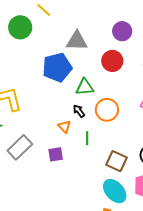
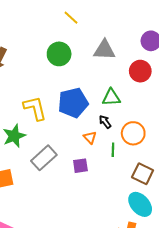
green circle: (20, 27) -> (59, 54), moved
blue pentagon: (57, 67) -> (73, 103), moved
orange circle: (107, 110) -> (133, 133), moved

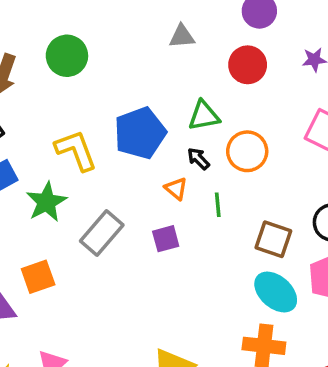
gray triangle: (104, 50) -> (182, 36), size x0.7
green circle: (59, 54) -> (67, 56), moved
orange circle: (133, 133) -> (247, 151), moved

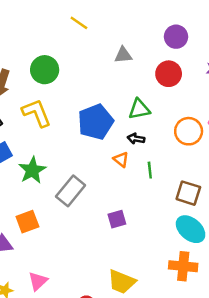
yellow L-shape: (76, 150) -> (37, 113), moved
orange circle: (247, 151) -> (189, 131), moved
black arrow: (198, 159) -> (136, 139), turned -35
purple square: (166, 239) -> (117, 219), moved

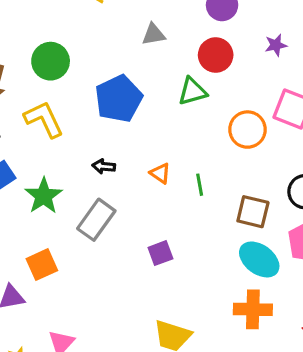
green triangle: (139, 109) -> (192, 91), moved
blue pentagon: (96, 122) -> (119, 99), moved
black arrow: (136, 139) -> (104, 166), moved

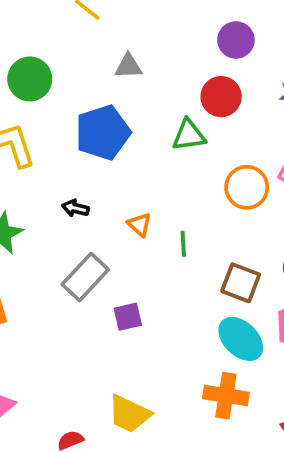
gray triangle: (154, 34) -> (128, 66), moved
gray rectangle: (96, 220) -> (85, 277), moved

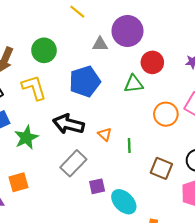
purple circle: (236, 40) -> (127, 31), moved, size x1.5
black arrow: (75, 208) -> (68, 124), size x2.0
cyan ellipse: (241, 339) -> (124, 202), moved

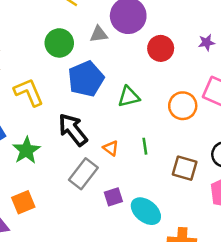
green circle: (44, 50) -> (59, 43), moved
green triangle: (134, 84) -> (129, 97), moved
black arrow: (68, 124) -> (73, 130), turned 44
orange triangle: (105, 134) -> (111, 148), moved

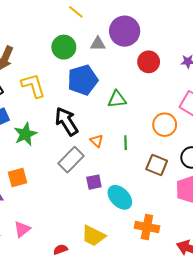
orange circle: (183, 106) -> (165, 125), moved

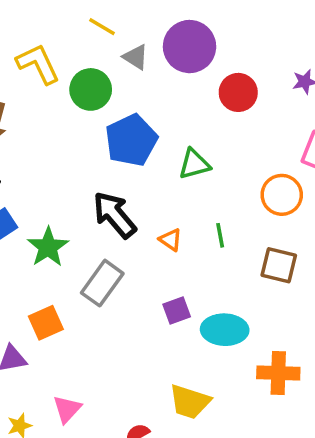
gray triangle: (98, 44) -> (136, 57), moved, turned 42
yellow L-shape: (33, 86) -> (38, 64), moved
gray rectangle: (71, 160) -> (102, 283), moved
cyan ellipse: (120, 197) -> (225, 330), turned -35

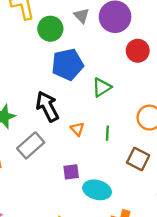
green triangle: (194, 164) -> (102, 87), turned -30

